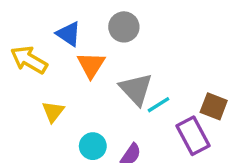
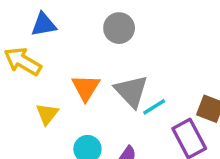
blue triangle: (69, 34) -> (44, 25), moved, turned -44
orange triangle: (91, 65) -> (86, 88), moved

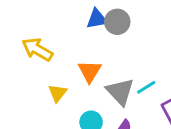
blue triangle: (44, 25) -> (97, 19), moved
gray triangle: (131, 91) -> (120, 92), moved

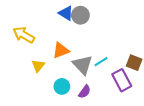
blue triangle: (97, 19) -> (66, 13), turned 42
orange triangle: (90, 71) -> (61, 50), turned 36

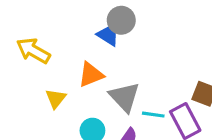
blue triangle: (66, 13) -> (108, 35), moved
cyan line: (101, 62) -> (153, 115), moved, turned 40

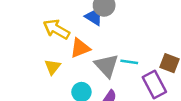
yellow arrow: (33, 51) -> (56, 29), moved
cyan line: (153, 115) -> (129, 62), moved

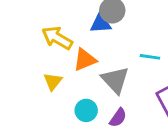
blue triangle: (94, 17) -> (101, 23), turned -36
cyan line: (129, 62) -> (150, 57), moved

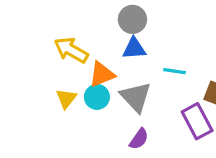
blue triangle: (101, 23) -> (134, 48), moved
cyan circle: (86, 110) -> (97, 97), moved

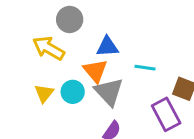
gray circle: (132, 19) -> (70, 19), moved
orange triangle: (102, 74) -> (95, 71), moved, turned -48

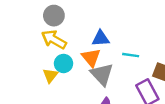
gray circle: (70, 19) -> (54, 16), moved
cyan circle: (73, 92) -> (64, 63), moved

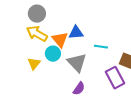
orange triangle: (91, 58) -> (60, 40), moved
cyan circle: (64, 63) -> (53, 54), moved

